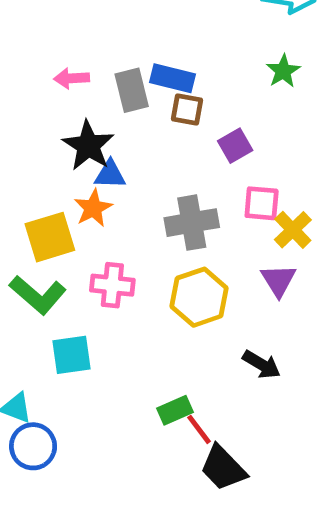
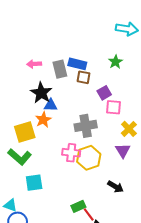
green star: (283, 71) -> (116, 62), moved
pink square: (262, 203) -> (113, 107), moved
pink cross: (112, 285) -> (71, 153), moved

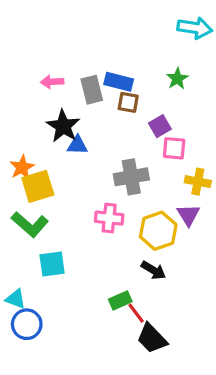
orange star: (43, 120) -> (22, 167), moved
yellow cross: (129, 129) -> (198, 182), turned -35
yellow hexagon: (89, 158) -> (158, 231), moved
black arrow: (116, 187) -> (153, 270), moved

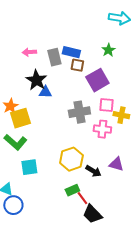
purple square: (160, 126) -> (97, 80), size x1.6
pink square: (174, 148) -> (106, 105), moved
purple triangle: (188, 215) -> (116, 164), moved, turned -42
pink cross: (109, 218) -> (102, 129), moved
yellow hexagon: (158, 231) -> (71, 159), moved

